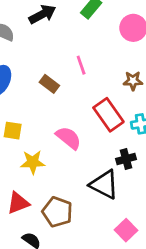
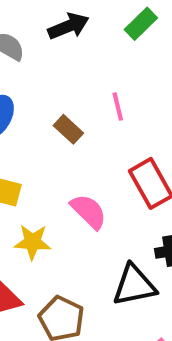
black triangle: (104, 185) -> (134, 285), turned -44

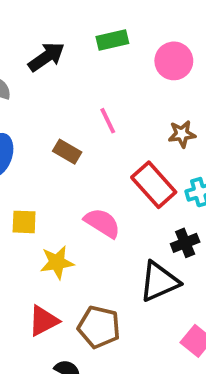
green rectangle: (141, 24) -> (112, 40), turned 44

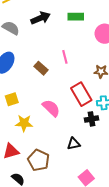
yellow square: (24, 222) -> (12, 99), turned -32
black cross: (185, 243) -> (92, 119), moved
black triangle: (159, 282) -> (74, 144), size x0.6

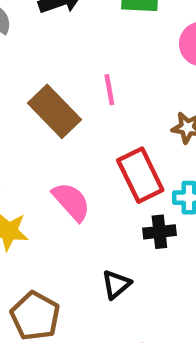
brown rectangle: (41, 68) -> (55, 111), size x1.6
black triangle: (74, 144) -> (116, 284), turned -32

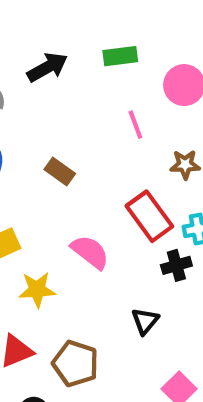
pink line: (109, 90) -> (135, 125), moved
brown rectangle: (55, 111) -> (60, 171), size x0.6

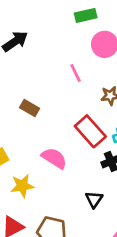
green rectangle: (120, 56) -> (86, 15), moved

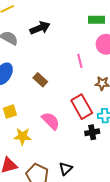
black triangle: (94, 199) -> (66, 169), moved

